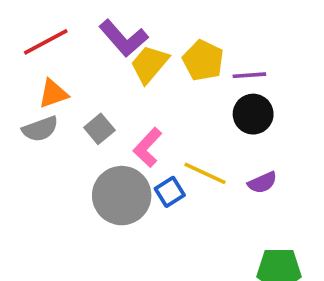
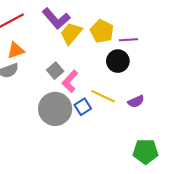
black circle: (253, 114) -> (118, 61), moved
gray square: (99, 129) -> (55, 71), moved

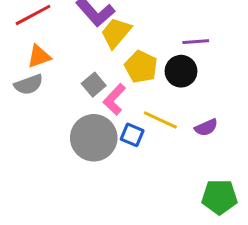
yellow pentagon: (102, 31) -> (141, 67), moved
blue square: (83, 107) -> (132, 135), turned -35

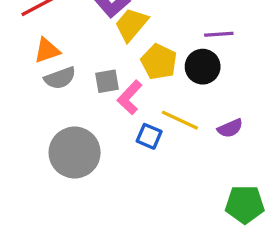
gray semicircle: (29, 85) -> (60, 78), moved
gray square: (94, 85) -> (107, 81), turned 30
gray circle: (94, 138) -> (75, 153), moved

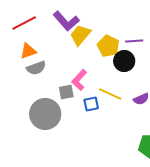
yellow pentagon: (159, 62) -> (108, 46), moved
gray square: (107, 81) -> (66, 92), moved
blue square: (149, 136) -> (91, 104), turned -35

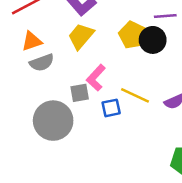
yellow trapezoid: (80, 35) -> (81, 36), moved
purple line: (134, 41) -> (165, 16), moved
black circle: (124, 61) -> (153, 40), moved

